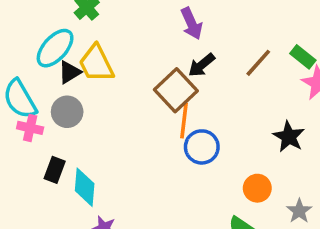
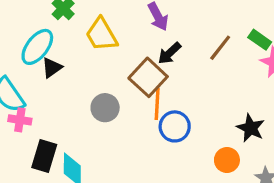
yellow trapezoid: (96, 64) -> (101, 35), moved
gray circle: (67, 112) -> (105, 108), moved
black star: (289, 137) -> (251, 128), moved
black rectangle: (55, 170) -> (44, 156), size x1.4

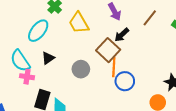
brown line: (220, 48) -> (150, 18), moved
black triangle: (52, 68) -> (48, 58), moved

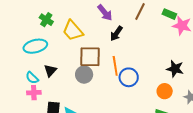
cyan ellipse: (38, 31) -> (35, 46), turned 50
brown square: (108, 50) -> (90, 57), moved, turned -30
cyan semicircle: (20, 61) -> (32, 78), moved, size x0.6

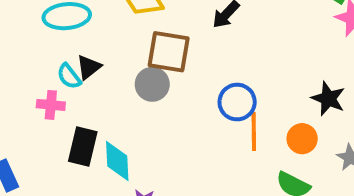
orange line: (115, 66) -> (254, 132), moved
cyan semicircle: (32, 78) -> (69, 76), moved

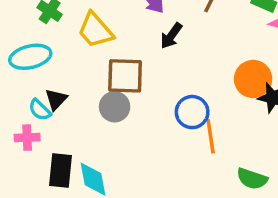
orange circle: (302, 139) -> (253, 79), moved, size x1.4

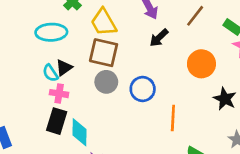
brown square: (125, 76) -> (104, 53), moved
orange circle: (253, 79) -> (201, 64), moved
blue circle: (192, 112) -> (143, 89), moved
pink cross: (27, 138) -> (59, 94), moved

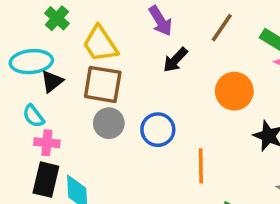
black triangle: (64, 68) -> (52, 81), moved

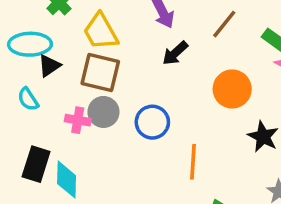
pink cross: (47, 143) -> (78, 120), moved

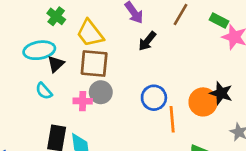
orange circle: (232, 89) -> (203, 102), moved
blue circle: (152, 122) -> (154, 98), moved

